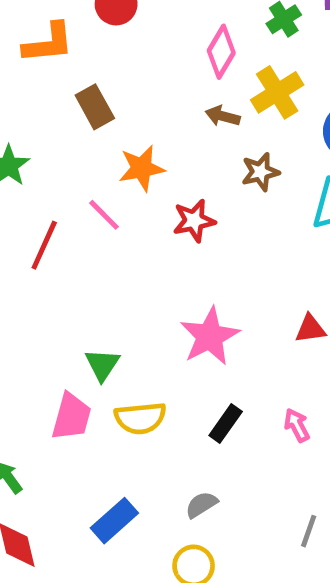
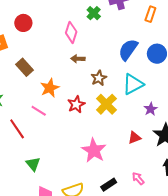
yellow cross: (277, 92) -> (106, 104), moved
red line: (44, 245) -> (17, 129), turned -45
green triangle: (102, 365) -> (33, 164), moved
black rectangle: (226, 423) -> (109, 185), turned 35

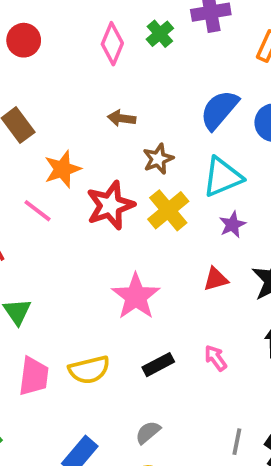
pink diamond: (71, 32) -> (112, 44), moved
red star: (76, 104) -> (110, 205), size x1.4
purple star: (151, 109) -> (232, 225), moved

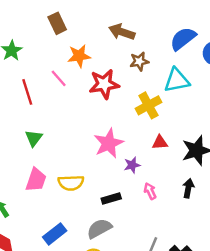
brown arrow: (122, 118) -> (122, 32), size x1.5
yellow cross: (168, 210) -> (148, 105), moved
purple star: (232, 225) -> (132, 165), moved
black rectangle: (158, 365) -> (111, 199), moved
gray semicircle: (148, 432) -> (99, 228), size x1.5

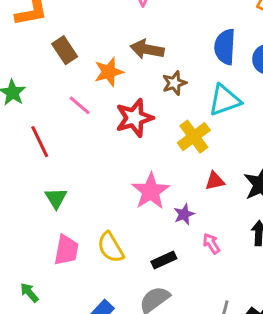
blue semicircle: (183, 39) -> (225, 47), turned -40
orange star: (79, 56) -> (109, 72), moved
pink line: (59, 78) -> (80, 105), moved
yellow semicircle: (71, 183) -> (111, 247), turned 70

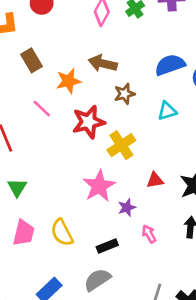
blue semicircle: (225, 47) -> (170, 65), turned 64
cyan triangle: (225, 100) -> (167, 111), size x0.7
yellow cross: (194, 137) -> (121, 145), moved

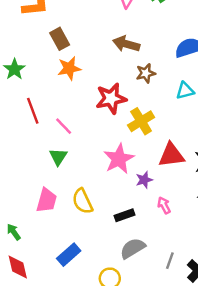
orange star: (69, 81) -> (69, 68), moved
pink line: (42, 109) -> (64, 126), moved
red triangle: (155, 180) -> (171, 155), size x1.6
green triangle: (17, 188) -> (58, 157), moved
gray semicircle: (97, 280) -> (133, 248), moved

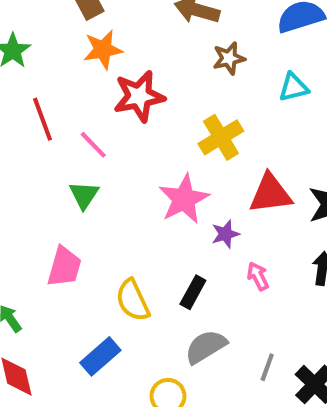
red star: (111, 98) -> (139, 96), moved
yellow semicircle: (82, 201) -> (133, 300), moved
black rectangle: (125, 215) -> (193, 292), turned -42

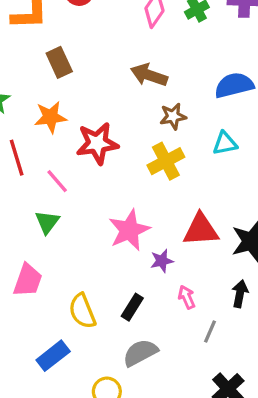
orange star: (103, 50) -> (50, 117), moved
yellow cross: (221, 137) -> (166, 161), moved
gray line: (267, 367) -> (210, 332), moved

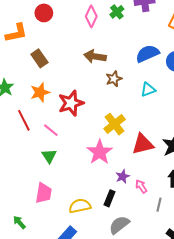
yellow cross: (166, 161) -> (115, 124), moved
purple star: (162, 261) -> (123, 176), moved
yellow semicircle: (82, 311) -> (80, 206), turned 110

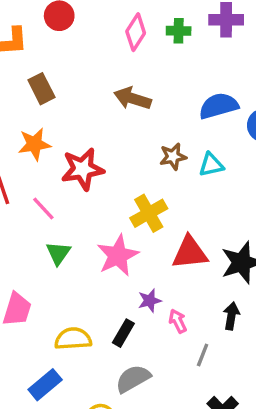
green cross: (117, 12) -> (179, 31), turned 32
brown star: (114, 79) -> (173, 157), moved
green triangle: (49, 156) -> (58, 253), moved

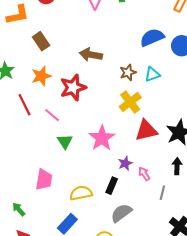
brown arrow: (132, 98) -> (91, 55), moved
yellow cross: (149, 213) -> (130, 102), moved

